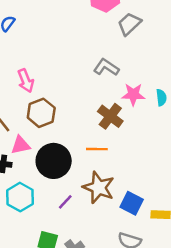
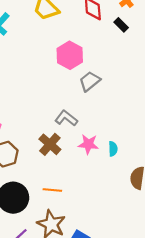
brown cross: (110, 116) -> (50, 144), moved

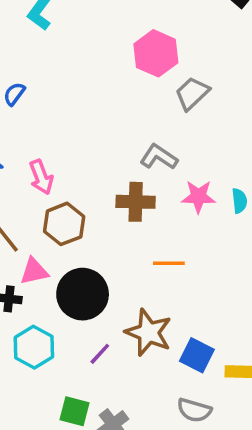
brown cross: (50, 144) -> (136, 202), turned -35
orange line: (52, 190) -> (169, 263), moved

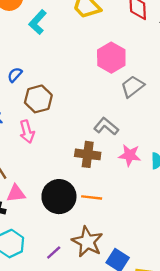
brown hexagon: (64, 224) -> (38, 99), moved
orange line: (169, 263) -> (92, 197), moved
black circle: (83, 294) -> (59, 197), moved

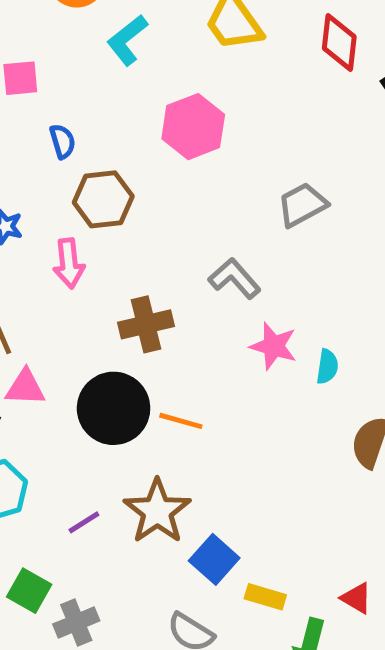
pink hexagon: (111, 58) -> (193, 127), moved
blue semicircle: (15, 75) -> (63, 141), turned 112
brown cross: (88, 154) -> (146, 324), moved, turned -30

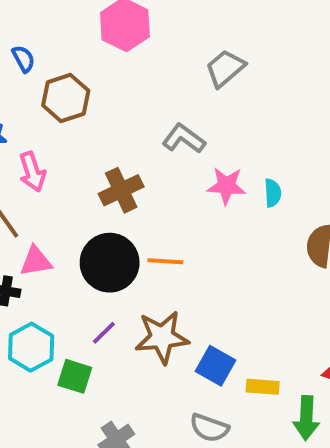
pink arrow: (69, 263) -> (32, 172), moved
brown star: (157, 511) -> (162, 337), turned -30
purple line: (84, 522) -> (104, 333), moved
green square: (29, 591) -> (75, 376), moved

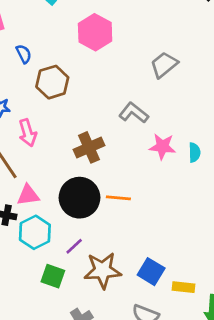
brown star: (162, 337) -> (103, 270), moved
cyan hexagon: (31, 347) -> (35, 232), moved

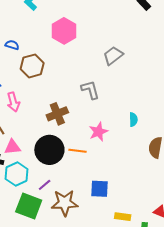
blue semicircle: (24, 54) -> (12, 45), turned -48
gray L-shape: (134, 113) -> (90, 90), turned 35
pink star: (162, 147) -> (98, 132), moved, turned -30
blue square: (151, 272) -> (100, 189), moved, turned -30
green square: (53, 276) -> (29, 206), size x1.5

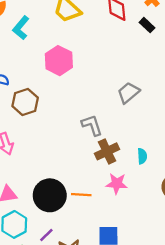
gray trapezoid: (113, 56) -> (128, 93), moved
brown cross: (57, 114) -> (107, 151), moved
pink star: (98, 132) -> (117, 184), moved, turned 30

